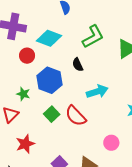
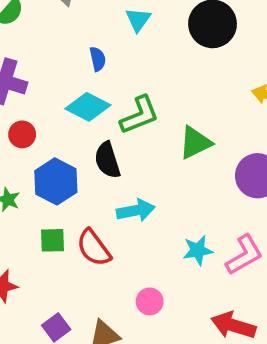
cyan diamond: (49, 38) -> (88, 107), moved
black semicircle: (78, 65) -> (107, 160), size x1.5
green square: (52, 114) -> (52, 240), turned 35

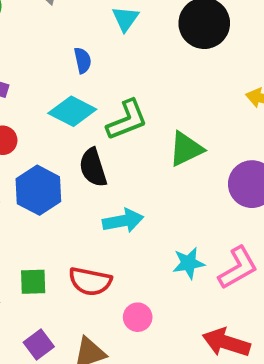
green square: (52, 240) -> (33, 282), moved
red semicircle: (94, 248) -> (90, 281), moved, turned -42

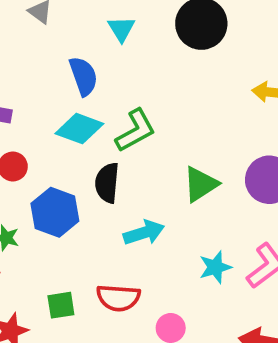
blue semicircle: (83, 60) -> (83, 76), size x1.5
green triangle: (186, 149) -> (201, 184), moved
black semicircle: (93, 168) -> (107, 183), turned 30

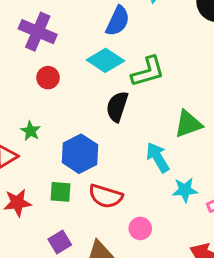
blue semicircle: (83, 76) -> (118, 21), turned 32
blue hexagon: (55, 212) -> (80, 154), moved
cyan arrow: (144, 233) -> (158, 157), moved, turned -116

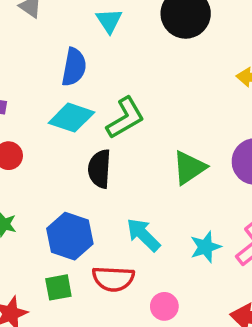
cyan arrow: (158, 157) -> (143, 235), moved

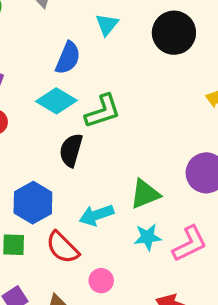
green triangle: (189, 168) -> (145, 194), moved
cyan arrow: (143, 235) -> (96, 215), turned -76
red semicircle: (113, 279) -> (62, 247), turned 30

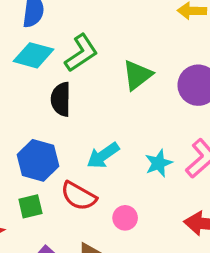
green triangle: (145, 194) -> (137, 75), moved

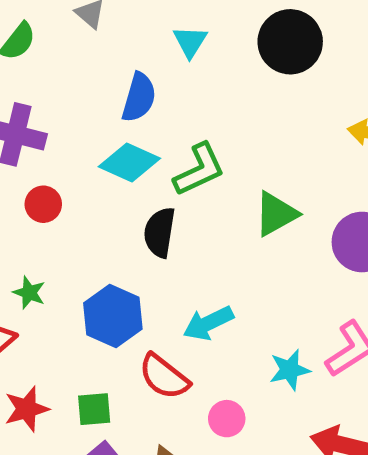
cyan star: (159, 163) -> (290, 370), moved
green square: (30, 206) -> (94, 409), moved

